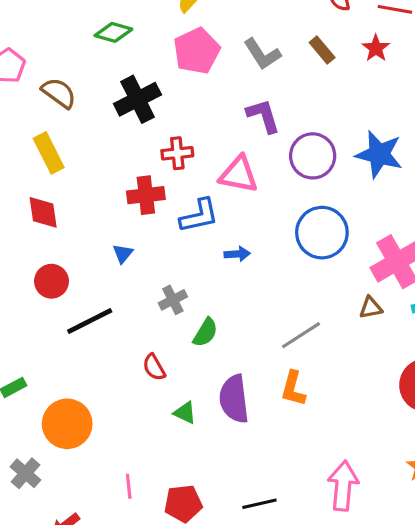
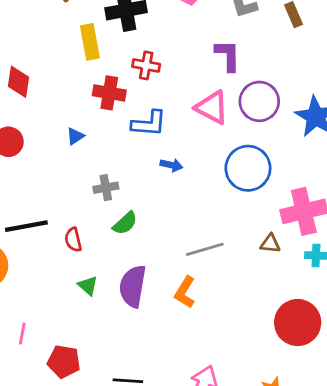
yellow rectangle: (49, 153) -> (90, 42), moved
pink triangle: (239, 174) -> (212, 107), moved
black line: (90, 321) -> (26, 226), moved

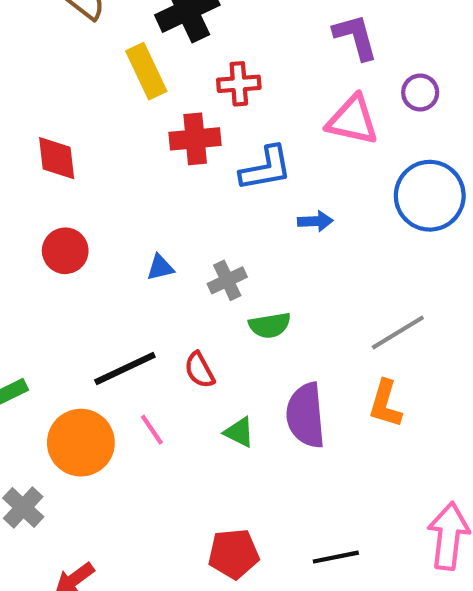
purple circle: (259, 101) -> (420, 93), size x0.6
blue triangle: (75, 136) -> (160, 267), moved, turned 36
green semicircle: (125, 223) -> (270, 325), turned 48
pink line: (22, 333) -> (152, 430), moved, turned -30

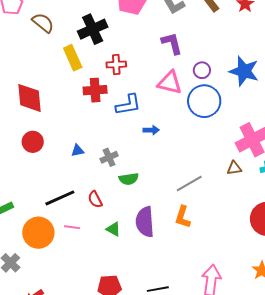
red diamond: (57, 158) -> (29, 98), size x1.4
blue circle: (430, 196) -> (204, 101), moved
pink line: (152, 430) -> (72, 227), turned -49

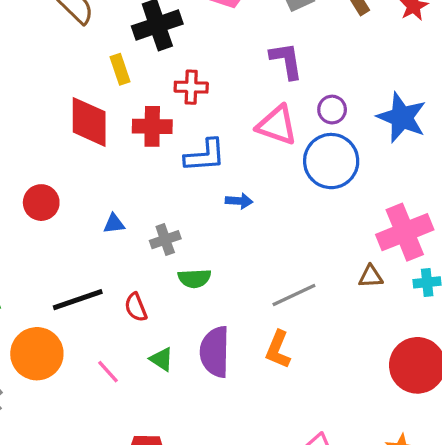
yellow rectangle: (73, 58) -> (120, 69), size x0.7
red diamond: (29, 98) -> (89, 122), moved
pink line: (72, 227) -> (108, 372), moved, turned 35

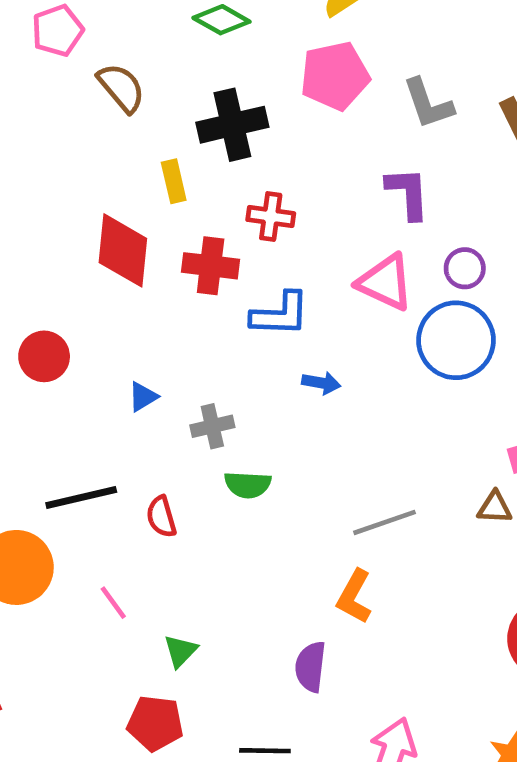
blue triangle: (114, 224) -> (143, 397), turned -30
purple semicircle: (215, 352) -> (310, 667), moved, size x0.7
green triangle: (161, 359) -> (180, 651), moved, turned 35

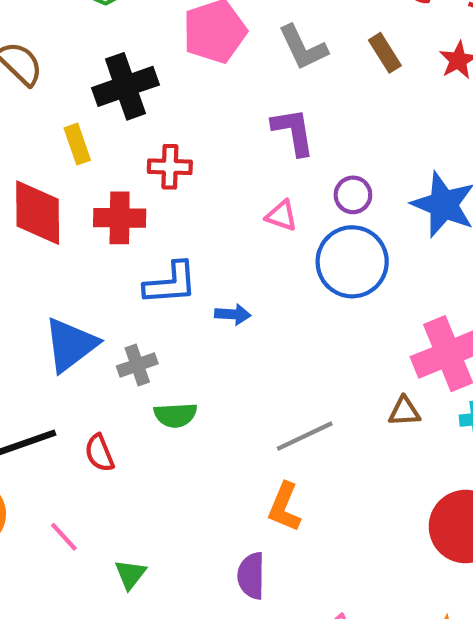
pink triangle: (385, 282) -> (281, 216), size x0.6
blue L-shape: (280, 314) -> (171, 283), moved
blue triangle: (143, 397) -> (71, 345), size x2.0

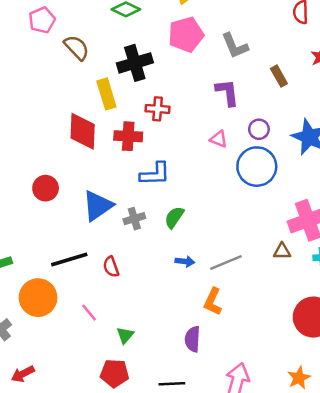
brown rectangle: (385, 53) -> (279, 76), moved
yellow rectangle: (77, 144) -> (106, 94), size x1.4
blue arrow: (233, 314) -> (185, 261), moved
green semicircle: (175, 415) -> (174, 217), moved, turned 125

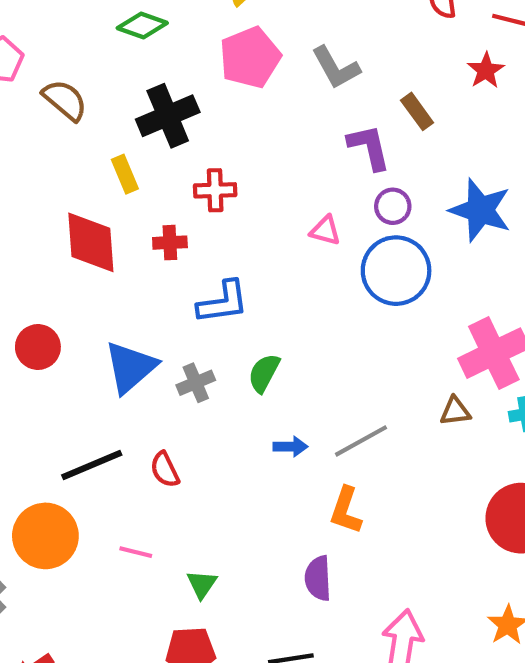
purple L-shape: (227, 92) -> (369, 147), moved
yellow rectangle: (106, 94) -> (125, 174), size x0.7
red cross: (128, 136) -> (170, 243), size x0.7
pink line: (89, 313) -> (136, 552), turned -30

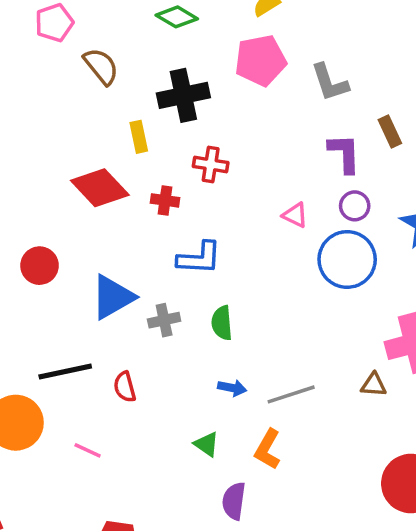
red diamond: (91, 242) -> (100, 188), turned -50
green semicircle: (264, 373) -> (222, 323), turned -44
green triangle: (202, 584) -> (207, 444), moved, turned -40

